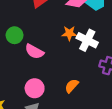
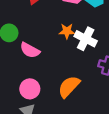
orange semicircle: (72, 86) -> (69, 87), size x1.5

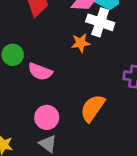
white cross: (86, 39) -> (100, 22), moved

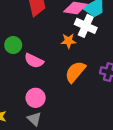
orange semicircle: (93, 108) -> (75, 72), moved

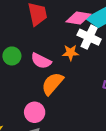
pink semicircle: (34, 61) -> (41, 61), moved
orange semicircle: (75, 72) -> (52, 84), moved

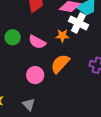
orange semicircle: (52, 84) -> (60, 64), moved
pink circle: (35, 112) -> (35, 75), moved

